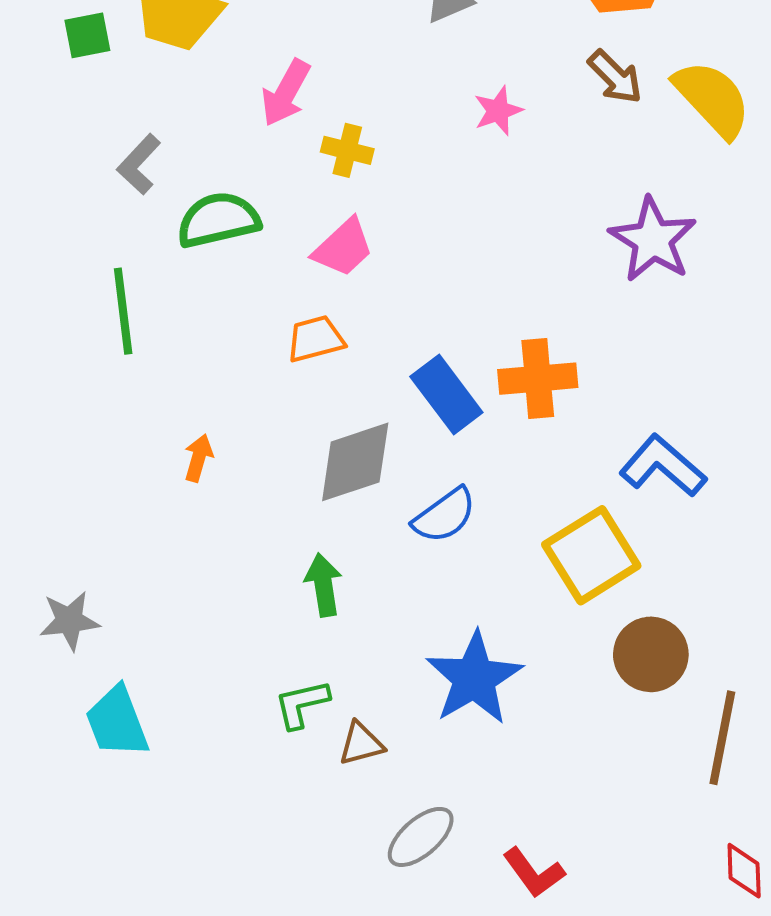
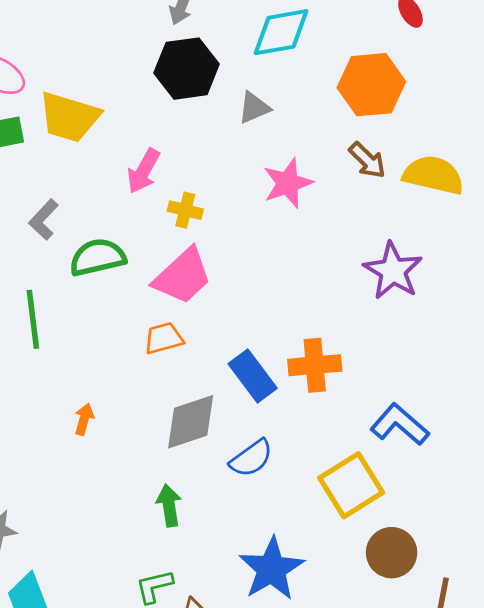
yellow semicircle: (712, 99) -> (433, 175), turned -34
pink star: (498, 111) -> (288, 183), size x1.5
pink trapezoid: (343, 248) -> (183, 276), size x1.4

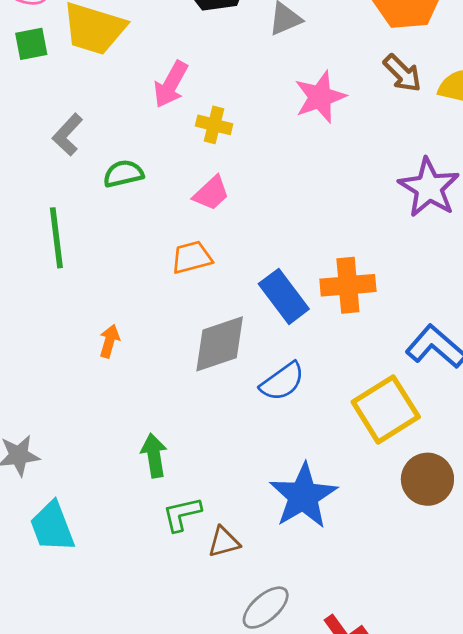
green semicircle: (98, 257) -> (123, 174), size x0.7
pink trapezoid: (183, 276) -> (211, 193), size x0.6
green arrow: (169, 505) -> (154, 455), moved

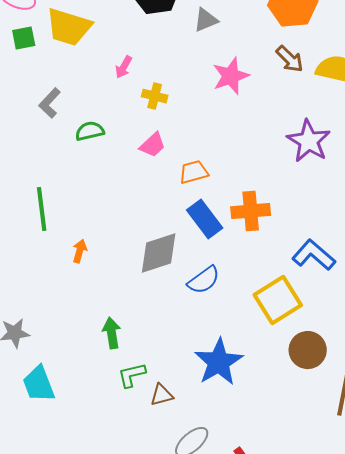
pink arrow: (171, 84) -> (124, 67), size x0.7
green line: (56, 238) -> (42, 209), moved
orange trapezoid: (192, 257) -> (194, 172), moved

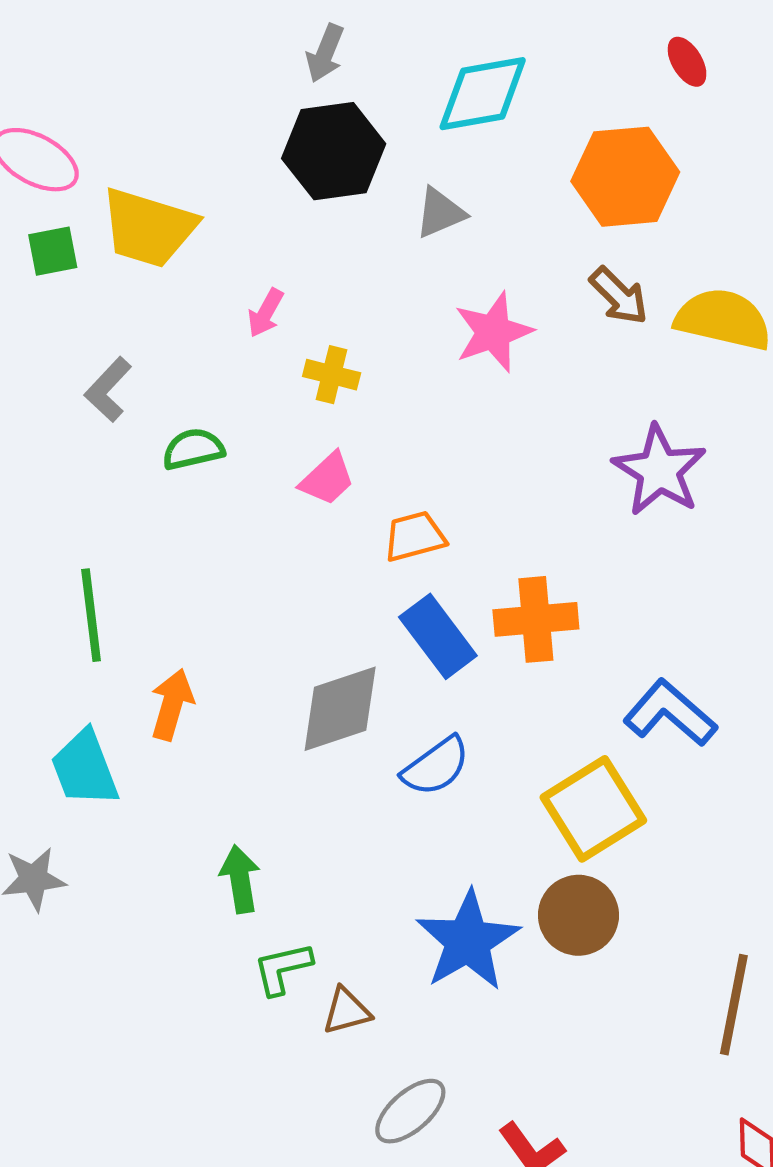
orange arrow: (80, 251) -> (172, 705), size x1.4
brown circle: (308, 350) -> (578, 915), moved
cyan trapezoid: (39, 384) -> (85, 768), moved

